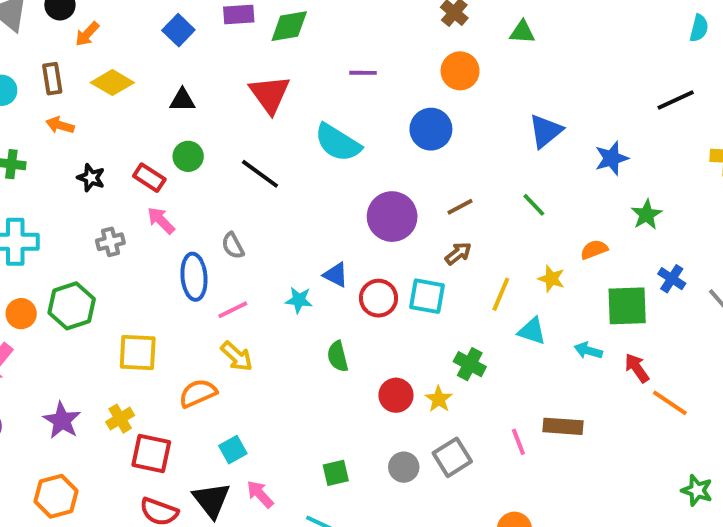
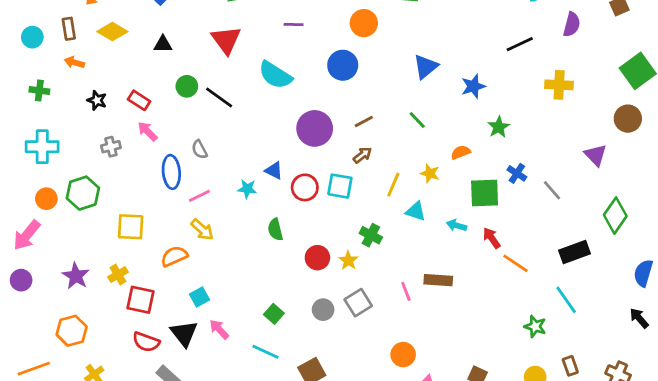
green circle: (188, 156) -> (187, 86), moved
green square: (336, 473) -> (274, 314), turned -36

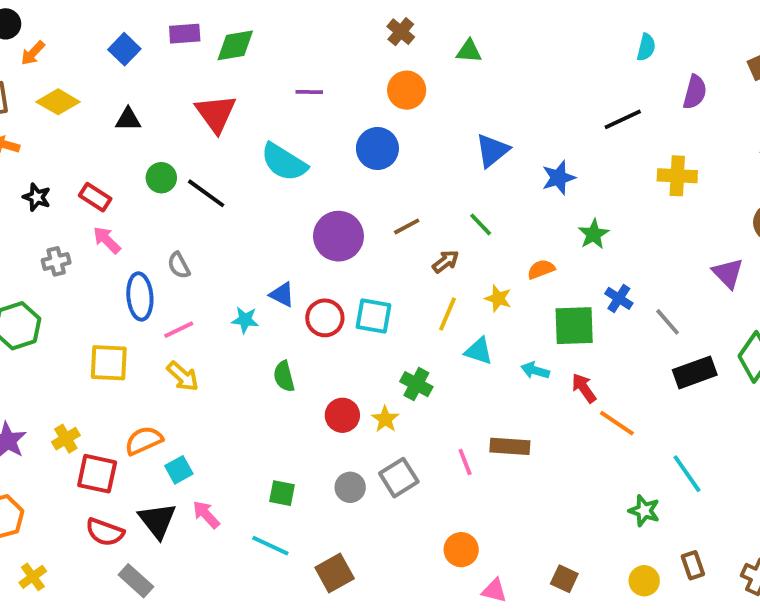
brown arrow: (362, 155) -> (446, 261), moved
yellow square: (131, 227) -> (109, 363), moved
black rectangle: (574, 252) -> (695, 372), moved
orange semicircle: (174, 256) -> (144, 441), moved
green square: (274, 314) -> (282, 493), turned -30

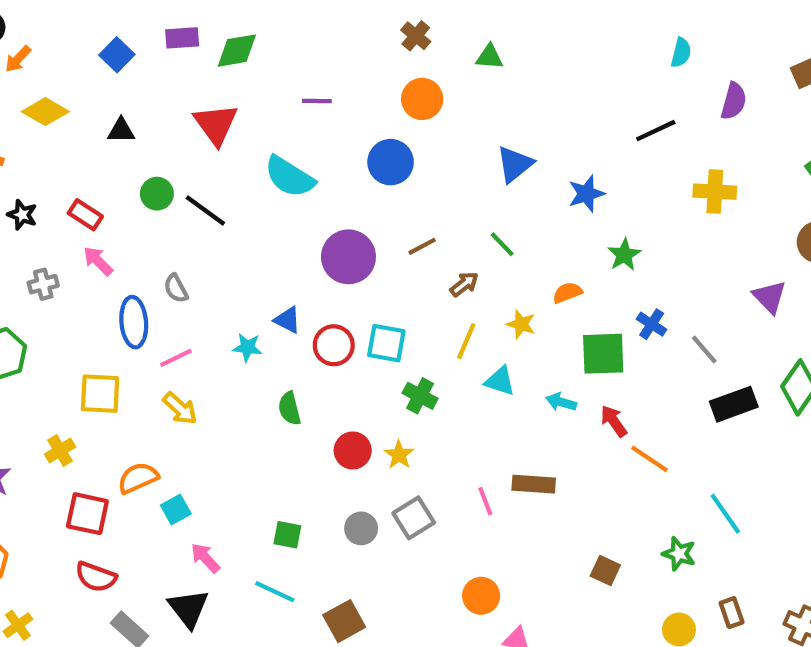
green cross: (416, 384) -> (420, 396), moved
yellow cross: (66, 439) -> (60, 451), moved
black triangle: (157, 520) -> (188, 608), moved
brown square: (564, 579) -> (605, 571), moved

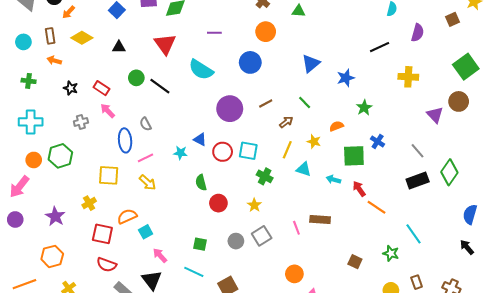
purple triangle: (769, 297) -> (435, 115), moved
gray line: (704, 349) -> (418, 151), moved
red circle: (353, 451) -> (218, 203), moved

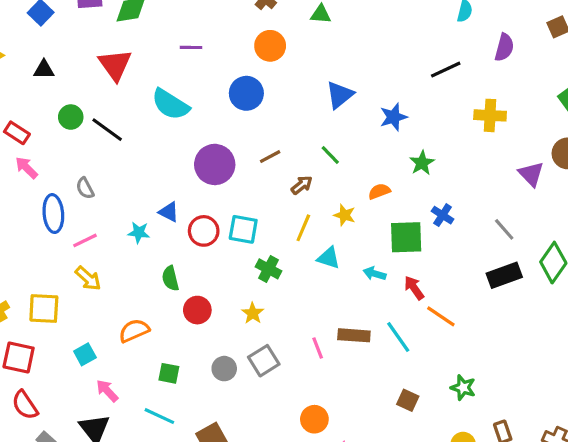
yellow square: (109, 175) -> (44, 308), moved
orange semicircle: (127, 216) -> (134, 331), moved
cyan line: (413, 234) -> (398, 337), moved
red semicircle: (107, 265) -> (25, 405), turned 36

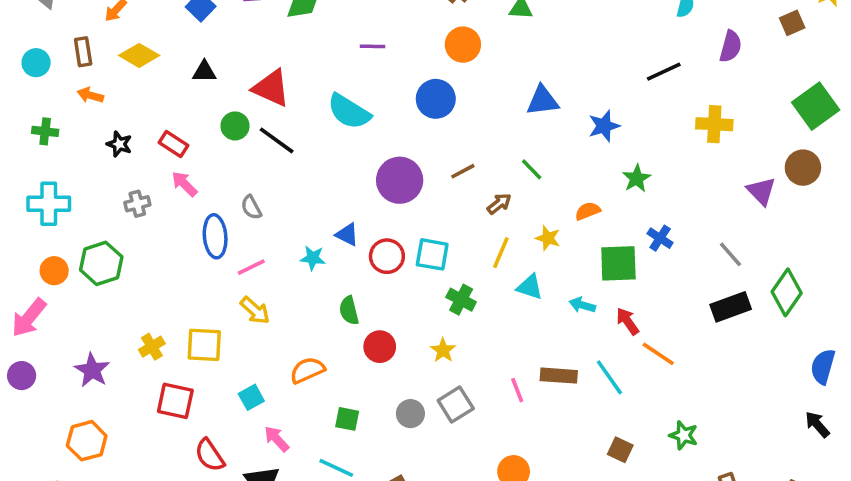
red triangle: (115, 65) -> (271, 88), moved, turned -30
blue triangle: (340, 95) -> (542, 101), turned 32
red semicircle: (25, 405) -> (210, 455), moved

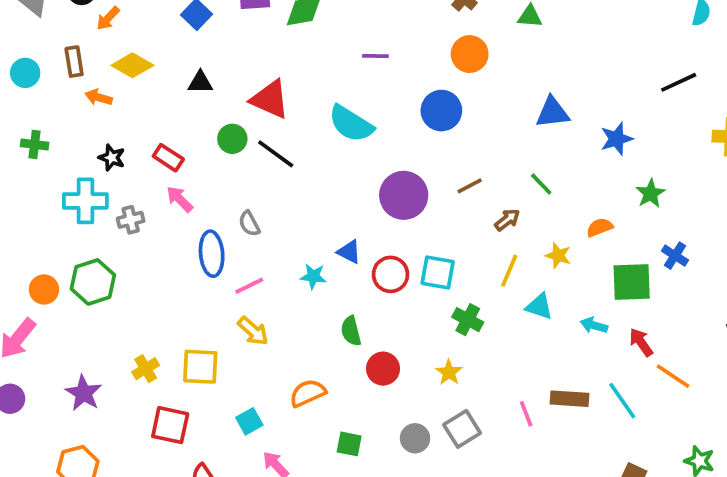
orange arrow: (90, 95) -> (99, 97), moved
cyan cross: (49, 204) -> (85, 201), moved

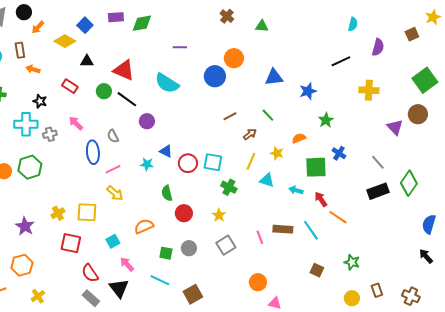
orange circle: (470, 54) -> (234, 58), moved
yellow diamond: (132, 65) -> (65, 41), moved
red rectangle: (168, 158) -> (70, 86), moved
purple circle: (404, 195) -> (147, 121), moved, size x0.6
gray circle: (415, 438) -> (189, 248), moved

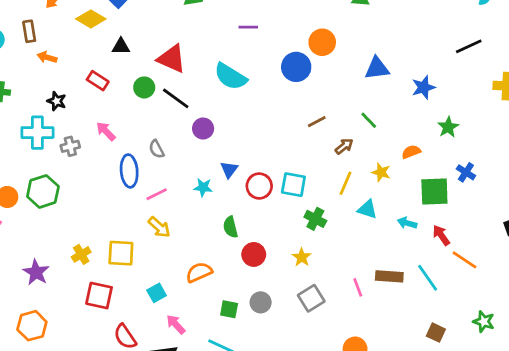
blue triangle: (166, 151) -> (229, 170), turned 40

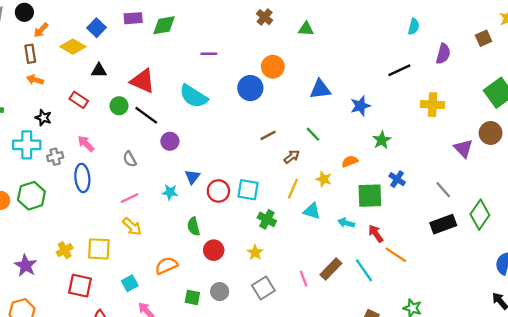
brown rectangle: (29, 31) -> (30, 54), moved
blue ellipse: (129, 171) -> (82, 178), moved
brown rectangle: (389, 276) -> (331, 269), turned -50

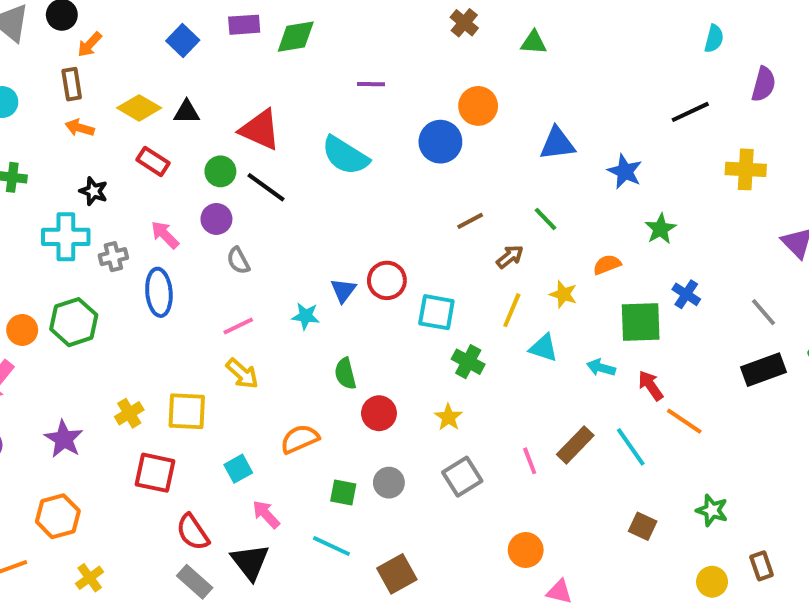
yellow diamond: (73, 47) -> (139, 108), moved
blue star: (360, 106) -> (625, 171), turned -30
purple circle: (170, 141) -> (216, 219), moved
red circle: (218, 191) -> (387, 280), moved

